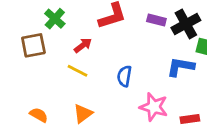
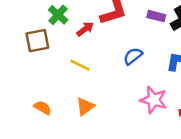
red arrow: (83, 45) -> (85, 29), moved
blue semicircle: (124, 76) -> (133, 56), moved, turned 42

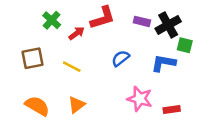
brown square: (37, 41) -> (32, 58), moved
orange semicircle: (43, 108) -> (37, 106), size x1.5

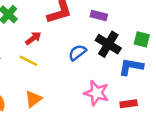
black cross: (168, 25) -> (108, 44), moved, turned -30
red arrow: (77, 33) -> (33, 38), moved
blue L-shape: (163, 63) -> (131, 67), moved

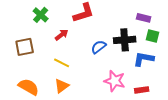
purple rectangle: (99, 16) -> (144, 18), moved
black cross: (108, 44) -> (125, 40), turned -35
yellow line: (29, 61) -> (62, 63), moved

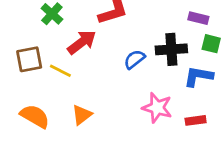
red arrow: (62, 35) -> (82, 42), size x1.5
yellow line: (62, 63) -> (60, 71), moved

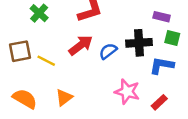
red arrow: (82, 42) -> (81, 45), moved
red rectangle: (196, 120) -> (159, 102), turned -35

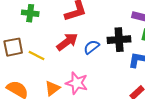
green cross: (39, 13) -> (30, 13), turned -35
pink star: (127, 92) -> (77, 83), moved

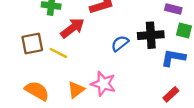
red arrow: (67, 42) -> (73, 28), moved

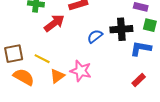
brown square: (32, 43) -> (14, 54), moved
yellow line: (58, 53) -> (42, 59), moved

